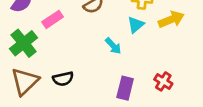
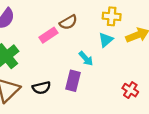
pink rectangle: (53, 19) -> (48, 35), moved
purple rectangle: (125, 88) -> (73, 81), moved

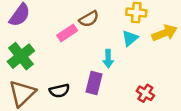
cyan arrow: (86, 58) -> (108, 59), turned 42
red cross: (130, 90) -> (145, 93), moved

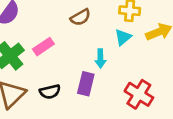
pink rectangle: (67, 33) -> (43, 47), moved
red cross: (145, 93) -> (139, 94), size x1.5

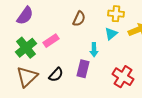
brown semicircle: (81, 17) -> (79, 19), turned -35
black semicircle: (50, 92) -> (56, 75), turned -35

